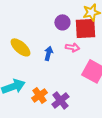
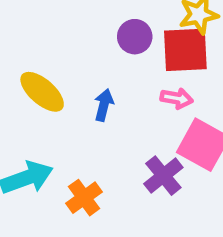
pink arrow: (72, 47) -> (177, 98), moved
purple cross: (60, 100) -> (163, 176), moved

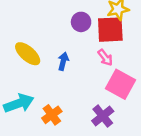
pink arrow: (177, 98) -> (105, 58), turned 42
purple cross: (163, 176) -> (103, 116), moved

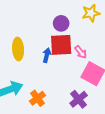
red square: (110, 30) -> (61, 45), moved
yellow ellipse: (28, 54) -> (18, 49), turned 45

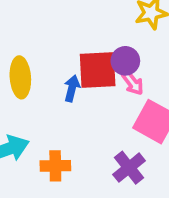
purple circle: (61, 23) -> (125, 61), moved
orange cross: (38, 98) -> (55, 166), turned 35

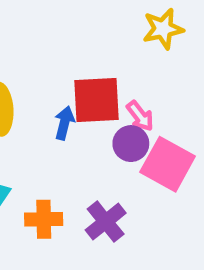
purple circle: (125, 61) -> (131, 144), moved
purple cross: (129, 168) -> (106, 222), moved

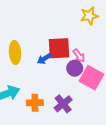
blue arrow: (64, 123) -> (44, 59), turned -136

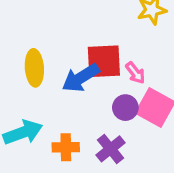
blue arrow: (44, 59) -> (81, 78), size x1.6
purple circle: (75, 68) -> (125, 108), moved

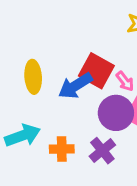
red square: (104, 61) -> (96, 71), turned 32
purple circle: (125, 108) -> (116, 113), size x1.5

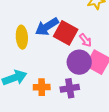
blue arrow: (75, 86) -> (47, 27), moved
purple cross: (102, 151) -> (70, 88), turned 30

